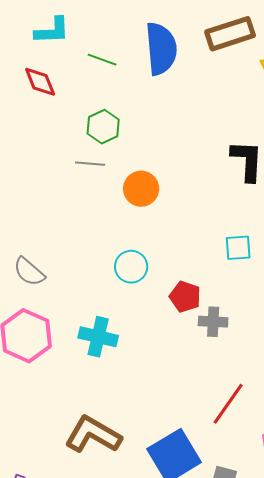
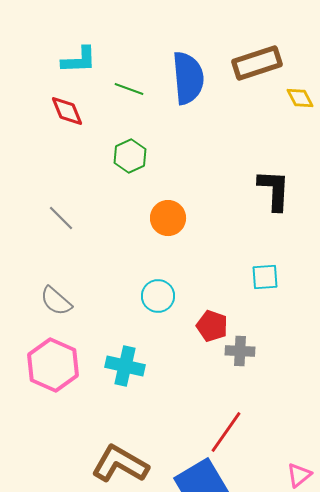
gray line: (90, 164) -> (61, 218), moved, turned 40
red line: (228, 404) -> (226, 432), moved

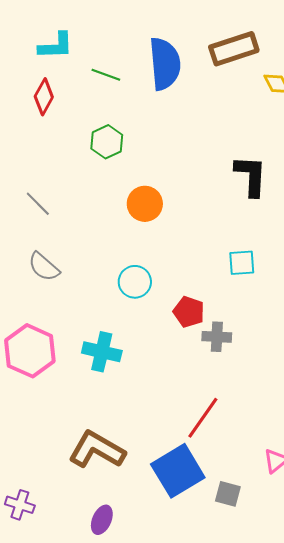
red diamond: (67, 111) -> (44, 97), turned 51
gray semicircle: (56, 301) -> (44, 267), moved

